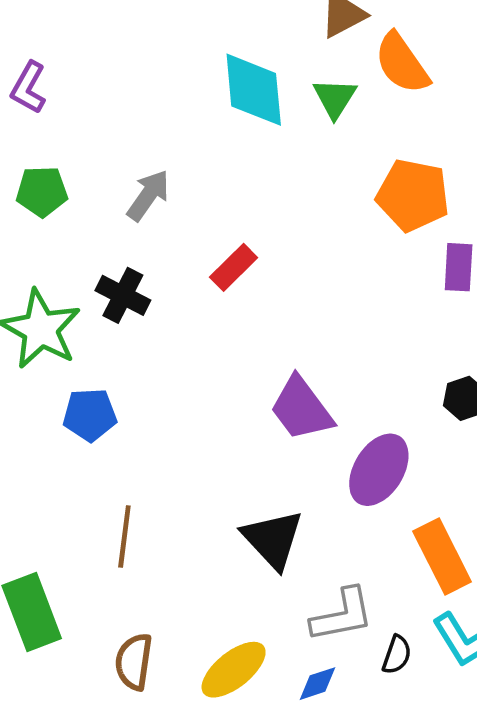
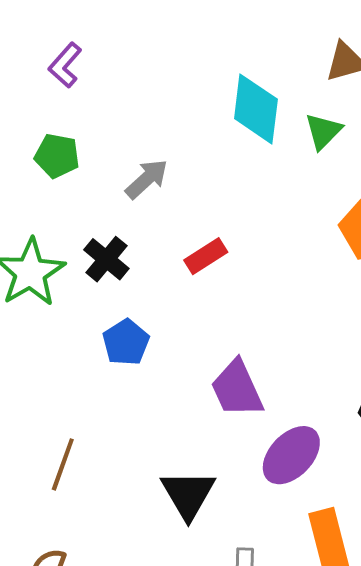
blue pentagon: (90, 415) -> (126, 342), moved, turned 30

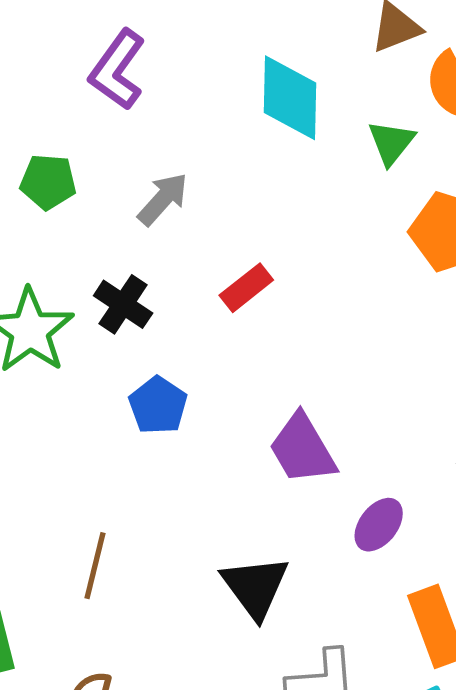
purple L-shape: (65, 65) -> (117, 70), moved, size x1.4
green triangle: (323, 131) -> (391, 143), moved
purple ellipse: (291, 455) -> (379, 525), size x0.7

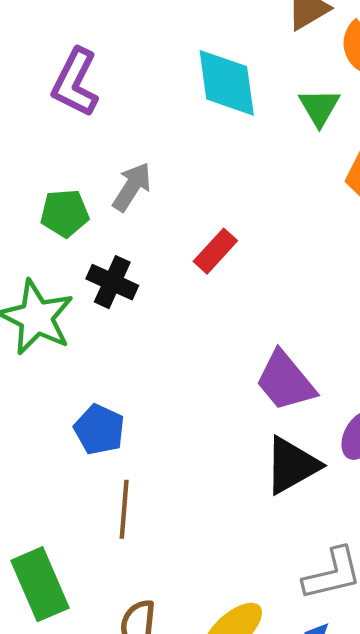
green pentagon: (48, 182) -> (65, 213), moved
blue pentagon: (158, 405) -> (99, 430), moved
black triangle: (255, 587) -> (292, 465), moved, turned 46

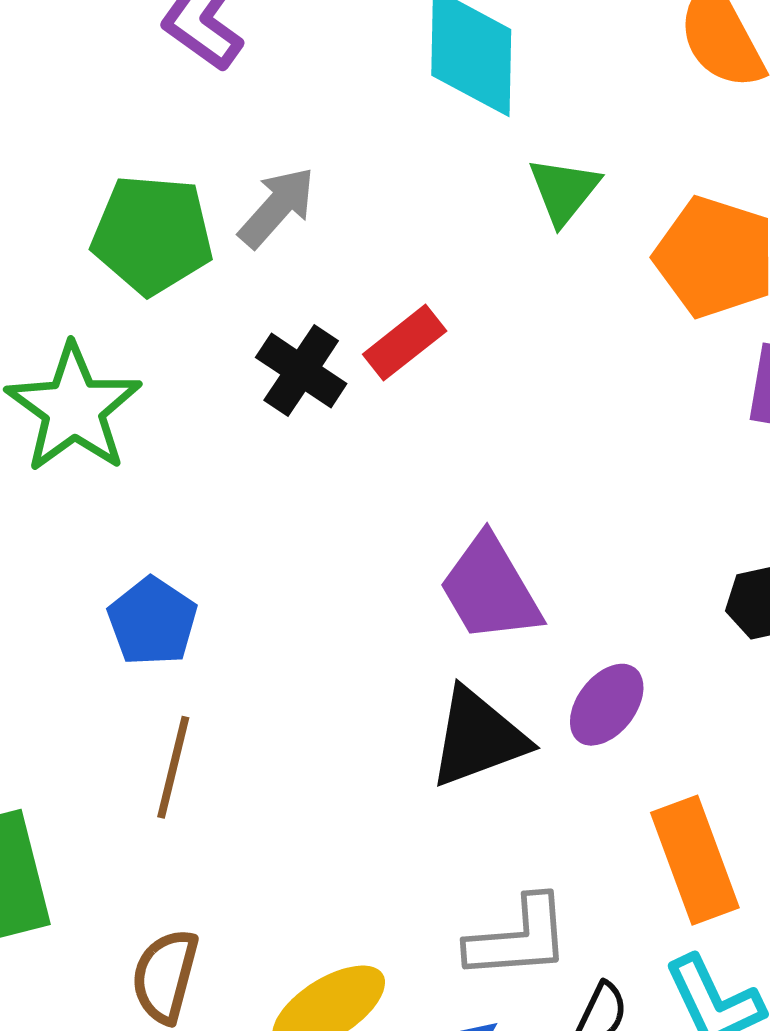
green triangle: (319, 107) -> (564, 191), moved
green pentagon: (65, 213) -> (152, 234), size x1.4
black cross: (112, 282) -> (301, 370), moved

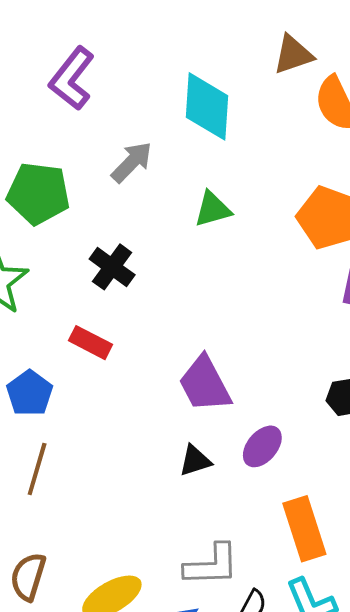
green triangle: (564, 191) -> (213, 209), moved, turned 33
gray arrow: (277, 207) -> (132, 162), moved
red rectangle: (405, 343) -> (90, 343), moved, turned 63
black triangle: (478, 738) -> (195, 461), size x0.6

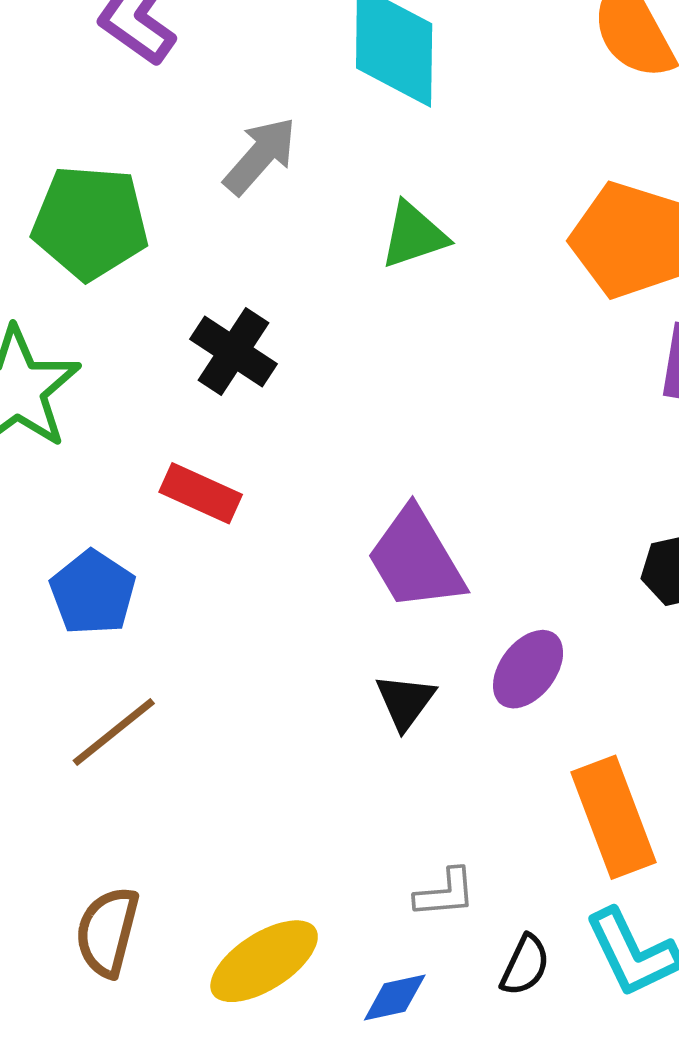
black triangle: (195, 461) -> (405, 702), turned -33
brown line: (37, 469) -> (114, 732), turned 38
gray L-shape: (211, 565) -> (445, 893), size x0.6

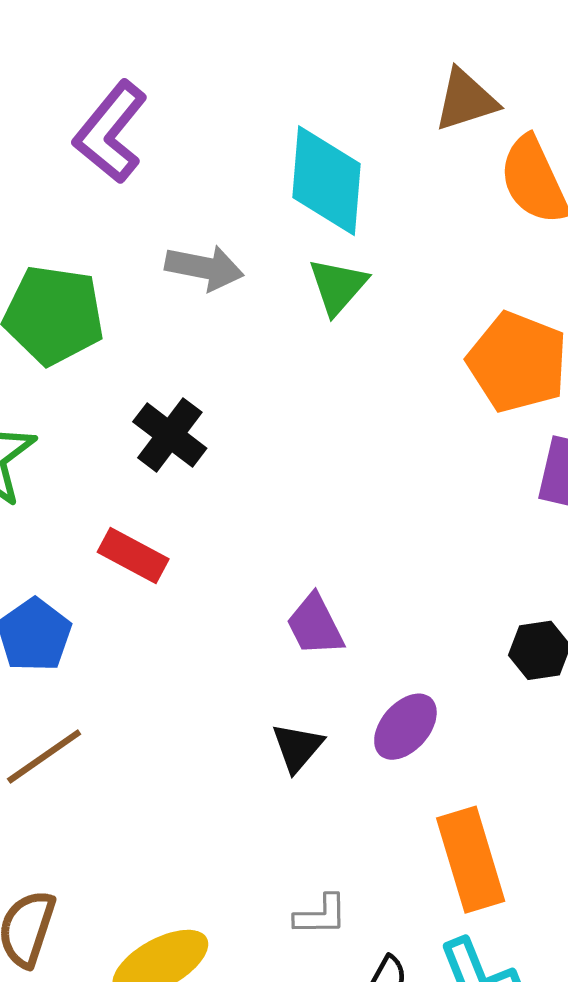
gray arrow: (260, 156) -> (204, 268), turned 56
green triangle: (414, 235) -> (338, 286), moved, turned -34
purple trapezoid: (416, 559) -> (315, 625), size x0.7

